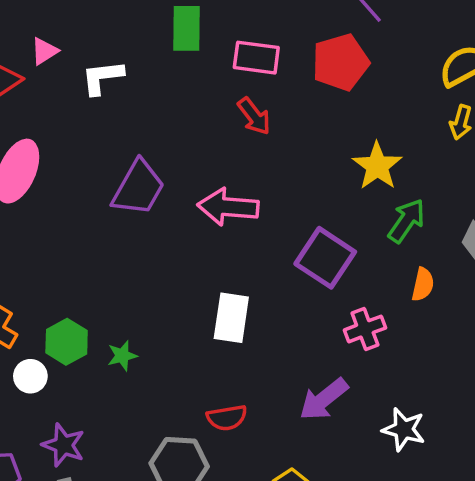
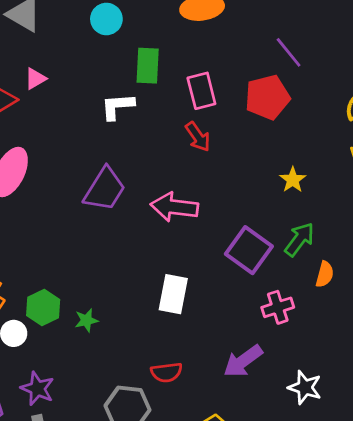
pink rectangle: (256, 58) -> (201, 91), turned 66
white L-shape: (102, 77) -> (117, 106), moved
yellow star: (377, 166) -> (293, 180), size x0.7
green arrow: (406, 221) -> (299, 239), moved

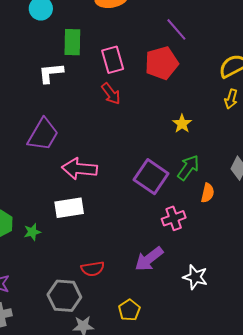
pink arrow: (174, 207) -> (79, 169), moved
white rectangle: (173, 294) -> (69, 208), moved, turned 72

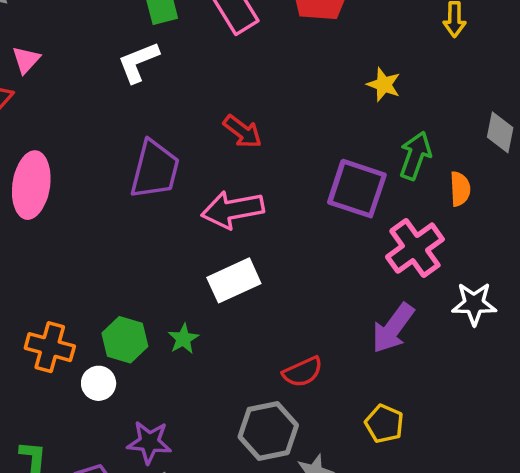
red arrow: (111, 94) -> (242, 132), moved
pink cross: (174, 218) -> (415, 248), size x1.4
white star: (195, 277) -> (474, 304), moved

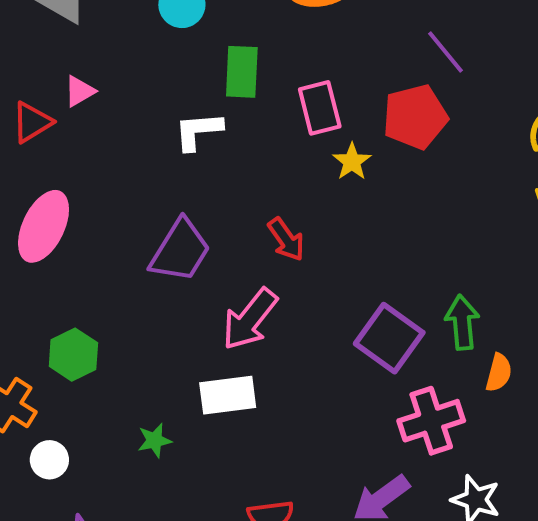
yellow star: (384, 85) -> (352, 162), moved
green arrow: (415, 156) -> (462, 322), turned -42
pink arrow: (233, 210) -> (250, 319), turned -58
green hexagon: (125, 340) -> (73, 355), moved

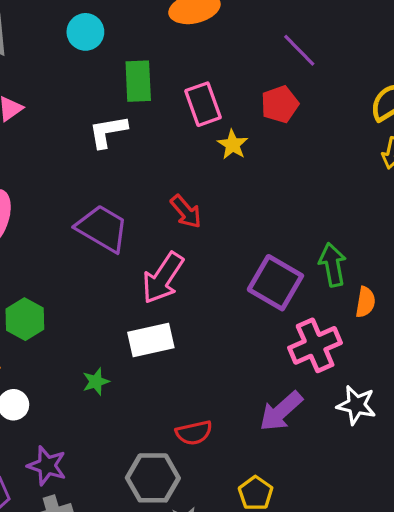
red pentagon: (415, 117) -> (280, 104), size x0.7
purple trapezoid: (180, 251) -> (102, 228), turned -86

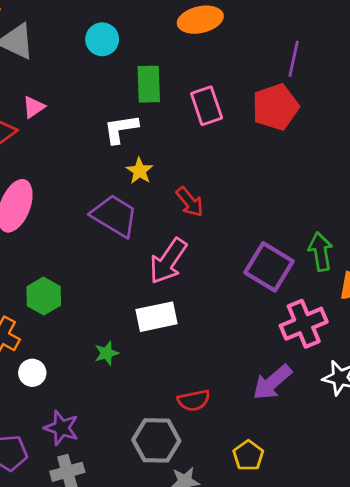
purple line: (299, 50) -> (294, 59), turned 56
red pentagon: (280, 104) -> (275, 107), size x1.4
yellow star: (233, 145) -> (140, 171), moved

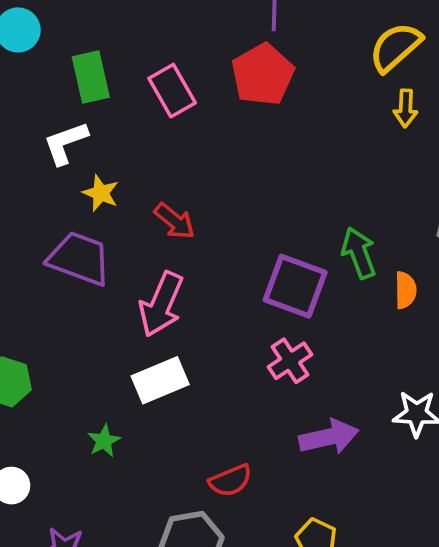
pink cross: (304, 324) -> (290, 361), moved, size x0.7
purple arrow: (272, 382) -> (329, 437), turned -141

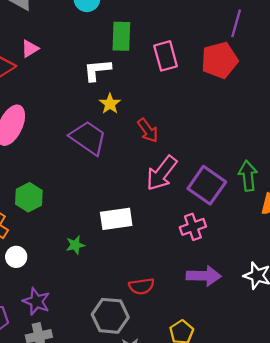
pink arrow: (161, 304) -> (162, 173), moved

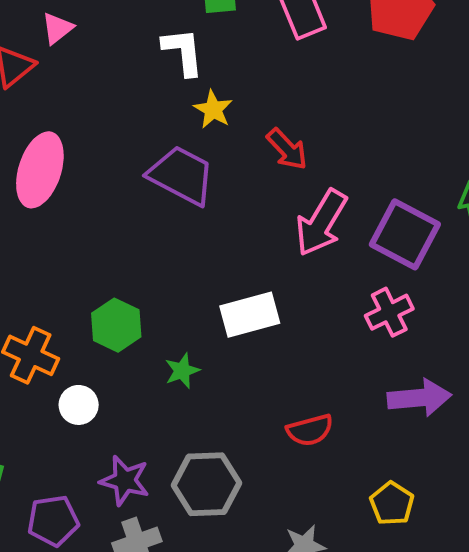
white L-shape: (97, 70) -> (183, 52), turned 96
green hexagon: (29, 197) -> (116, 325), moved
gray hexagon: (110, 316) -> (206, 484), moved

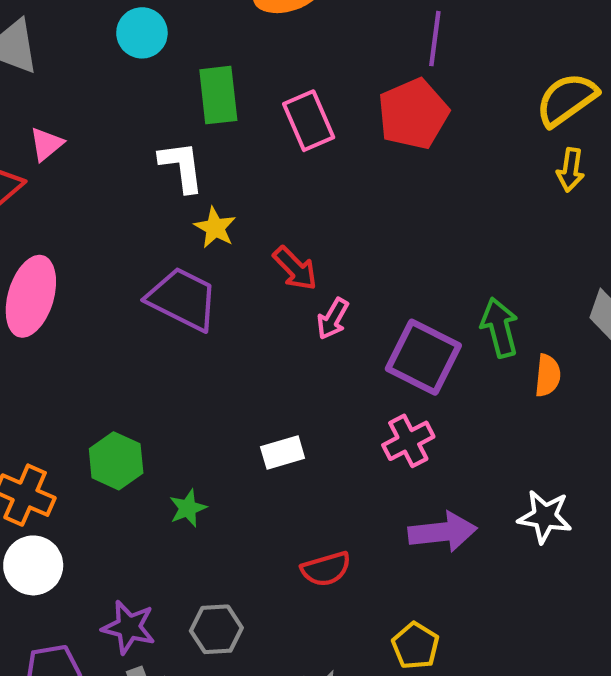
pink arrow: (321, 223) -> (333, 319), moved, size x0.6
white rectangle: (250, 315) -> (283, 452), moved, size x0.7
white circle: (79, 405) -> (33, 565), moved, size x1.4
gray hexagon: (206, 484) -> (216, 629), size x0.7

